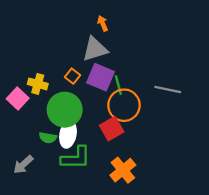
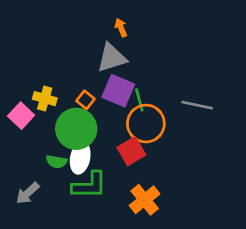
orange square: (72, 76) -> (85, 100), moved

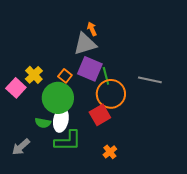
orange arrow: (121, 28) -> (92, 29), moved
yellow cross: (45, 99) -> (34, 75), turned 30
orange cross: (145, 200) -> (110, 152), size x0.6

